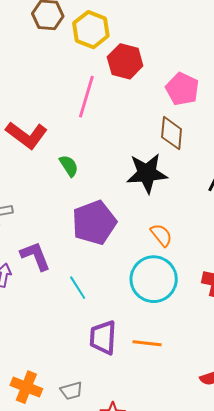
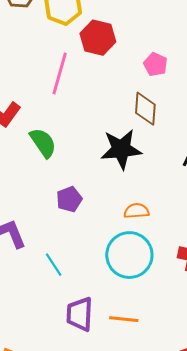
pink pentagon: (182, 89) -> (155, 64), size x0.7
green semicircle: (69, 166) -> (43, 143), size x1.4
purple pentagon: (94, 223) -> (69, 199), size x0.6
orange semicircle: (161, 235) -> (136, 211), turned -55

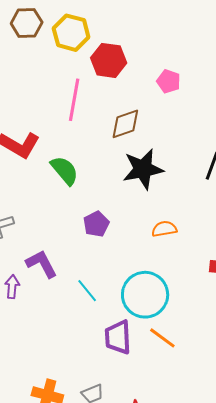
brown diamond: (145, 109) -> (125, 124), moved, turned 72
cyan circle: (129, 255) -> (145, 295), moved
orange line: (124, 319) -> (162, 338), turned 36

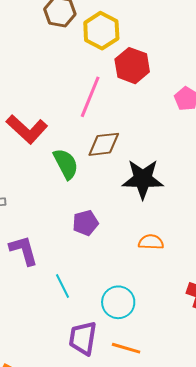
brown diamond: (125, 124) -> (104, 144), moved
cyan circle: (145, 295) -> (118, 302), size x0.7
orange line: (162, 338) -> (126, 348), turned -32

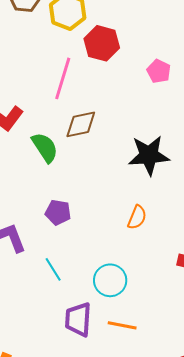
black star: (143, 179) -> (149, 155), moved
purple pentagon: (85, 223) -> (58, 212), moved, turned 30
orange semicircle: (151, 242) -> (137, 217), turned 115

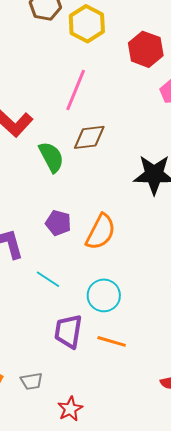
red hexagon: (102, 43) -> (146, 49), moved
orange semicircle: (137, 217) -> (101, 232), moved, size x1.5
cyan line: (53, 269) -> (48, 279), turned -30

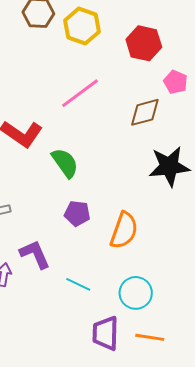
pink line: (76, 90) -> (80, 93), turned 39
brown diamond: (89, 137) -> (145, 112), moved
purple pentagon: (58, 223) -> (77, 213), moved

